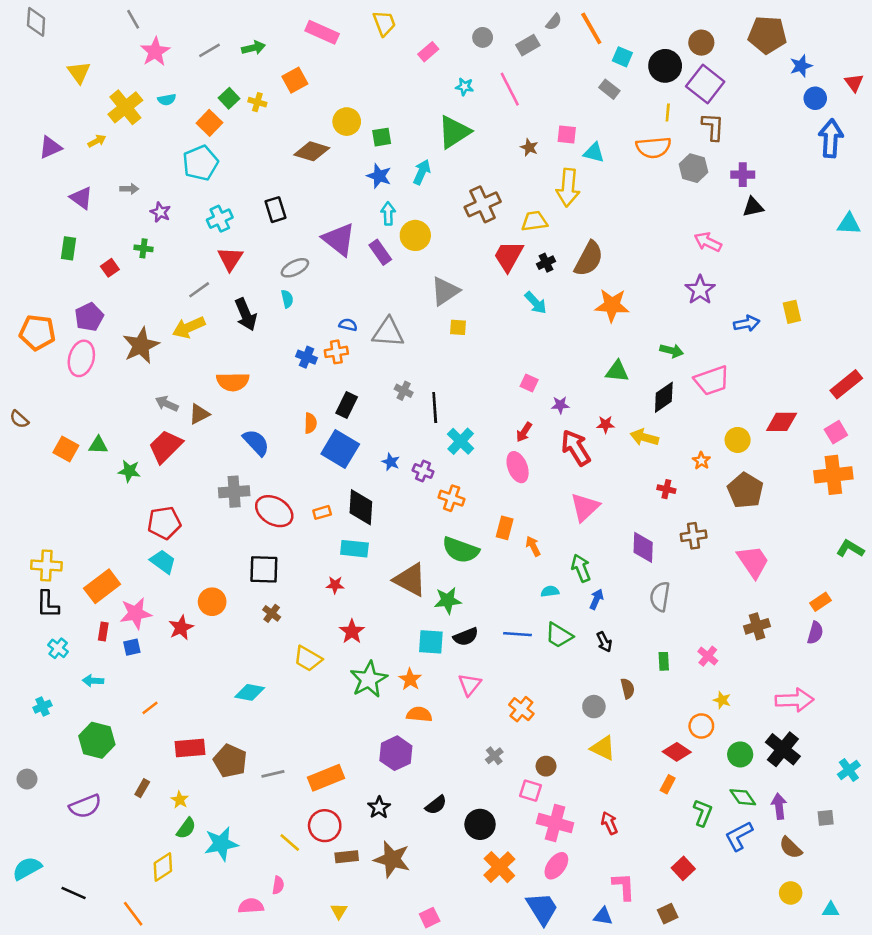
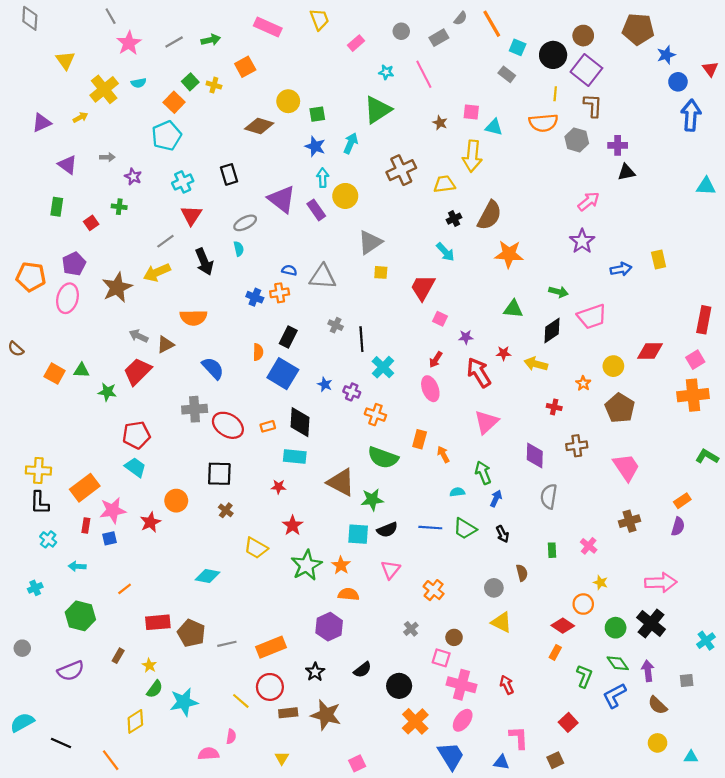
pink arrow: (708, 242) -> (589, 201), turned 115
red trapezoid: (508, 256) -> (423, 287), moved
red rectangle: (846, 384) -> (704, 320), turned -40

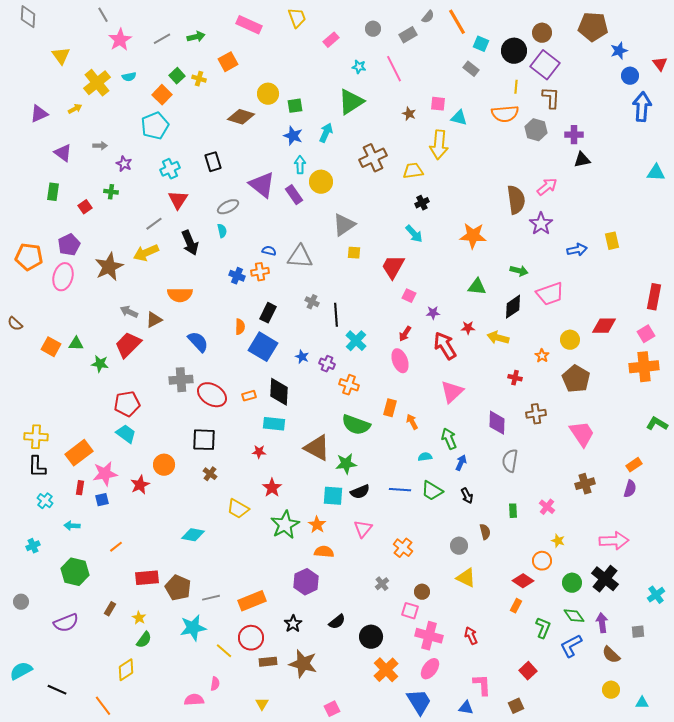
brown semicircle: (490, 215) -> (516, 200), moved, turned -36
cyan star: (184, 702) -> (193, 628), moved

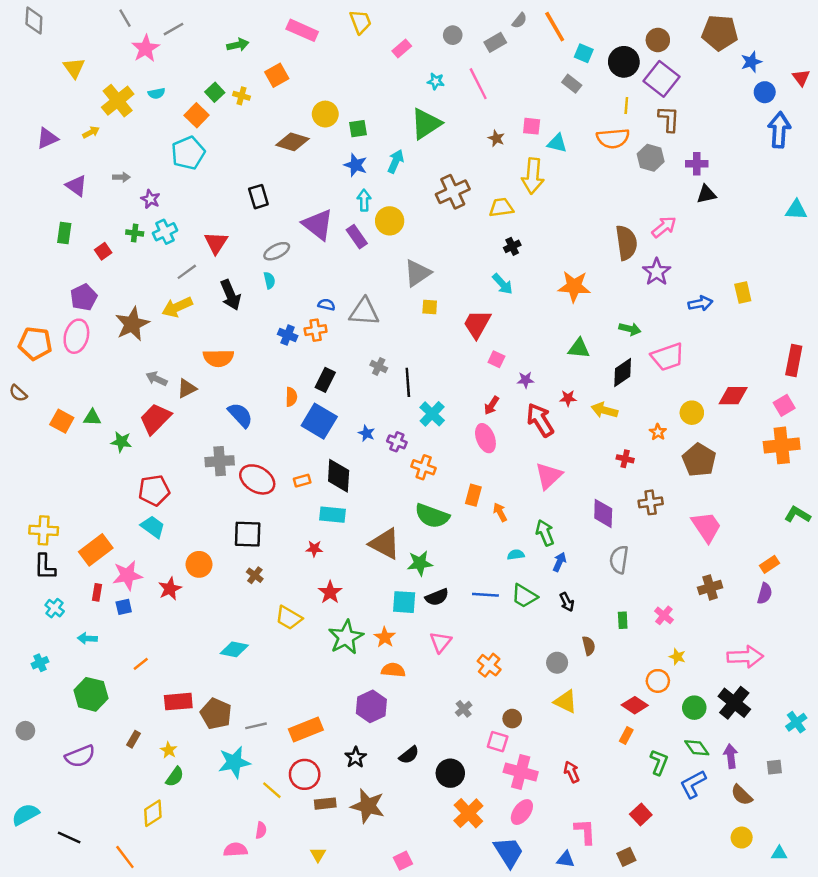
gray line: (162, 39) -> (174, 29), moved
cyan cross: (170, 169) -> (165, 232), moved
orange pentagon: (29, 257) -> (35, 343), moved

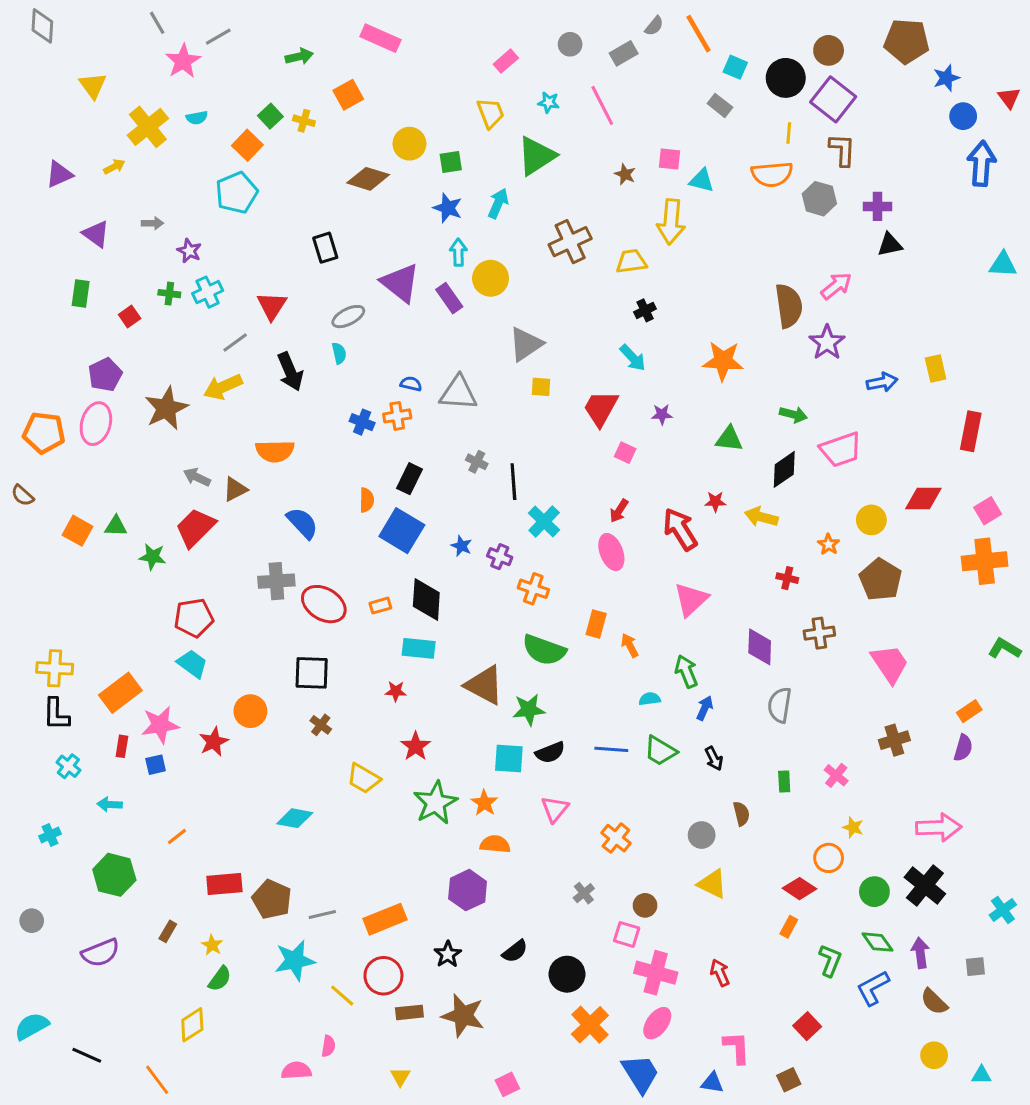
yellow trapezoid: (360, 22) -> (491, 113), moved
red rectangle: (794, 360) -> (971, 431), moved
purple star: (526, 380) -> (662, 414), moved

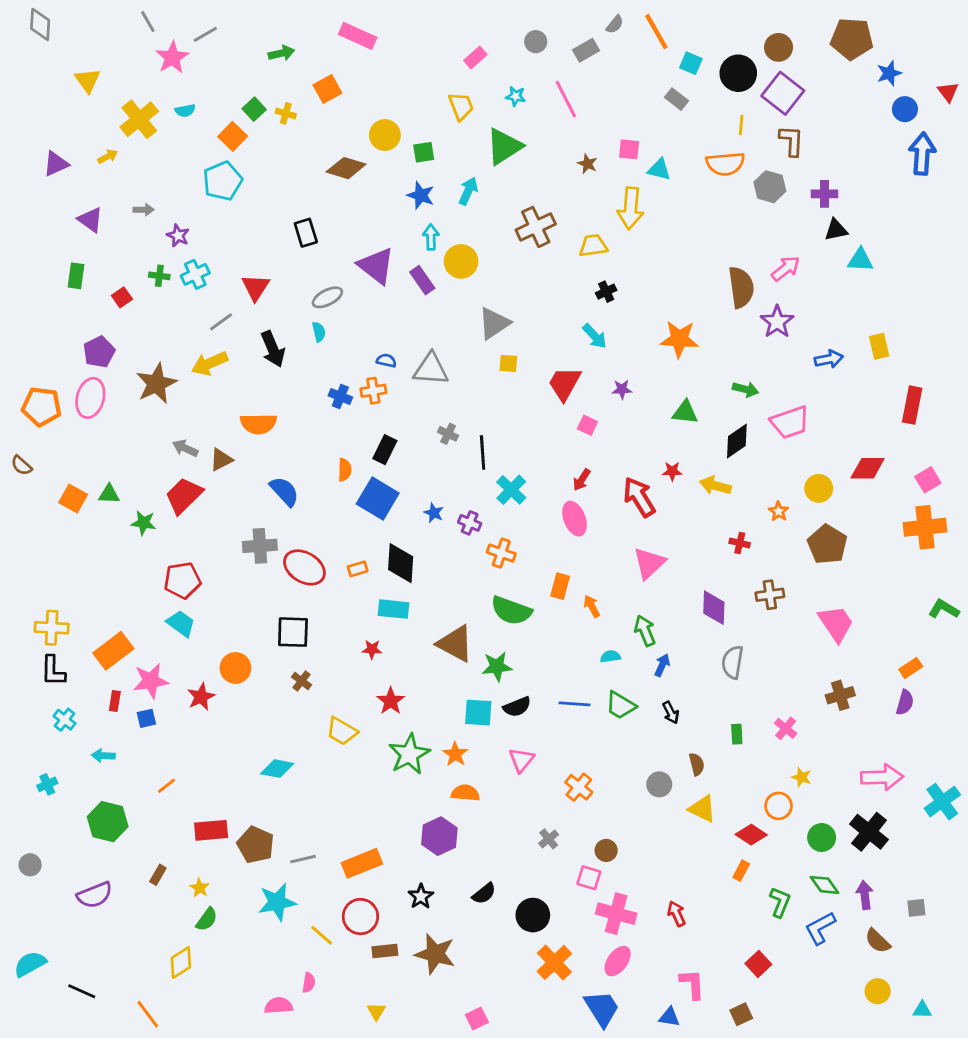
cyan triangle: (1003, 265) -> (860, 260), moved
yellow triangle: (712, 884) -> (702, 809), moved
cyan cross: (1003, 910) -> (942, 802), moved, size x1.4

